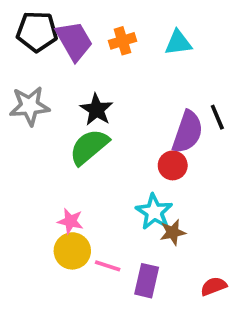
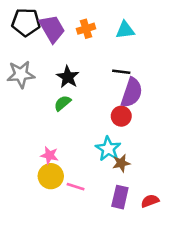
black line: (217, 117) -> (121, 72), moved, turned -60
green semicircle: (89, 147) -> (63, 103), size x0.6
purple rectangle: (147, 281) -> (120, 197), moved

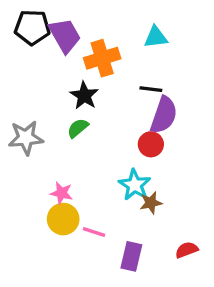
orange cross: (86, 29) -> (102, 58), moved, size x1.5
gray star: (21, 74) -> (26, 138), moved
purple rectangle: (120, 197) -> (131, 256), moved

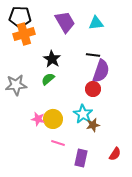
purple trapezoid: (65, 35) -> (65, 22), moved
orange cross: (102, 58) -> (24, 34), moved
yellow circle: (63, 219) -> (53, 119), moved
red semicircle: (187, 250) -> (115, 154), turned 144

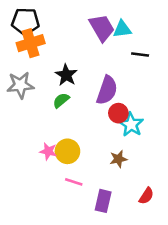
purple trapezoid: (65, 22) -> (102, 28), moved
black line: (93, 55) -> (140, 55), moved
purple semicircle: (101, 71) -> (107, 90), moved
gray star: (16, 85) -> (20, 85), moved
cyan star: (83, 114) -> (131, 125), moved

